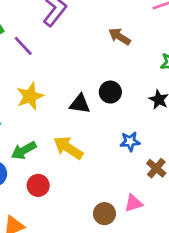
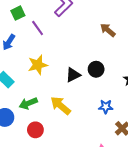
black triangle: (80, 104) -> (73, 75), turned -42

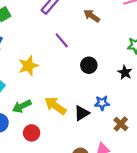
purple line: (38, 28) -> (62, 40), moved
brown arrow: (108, 30) -> (92, 16), moved
black triangle: (73, 75) -> (82, 113), moved

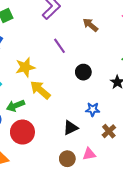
yellow arrow: (55, 106) -> (40, 90), moved
black triangle: (82, 113) -> (71, 128), moved
red circle: (32, 133) -> (22, 132), size x1.5

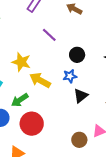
yellow star: (25, 67) -> (21, 62), turned -30
blue star: (93, 109) -> (70, 76), moved
black triangle: (71, 128) -> (81, 96), moved

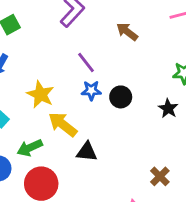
blue star: (70, 76) -> (91, 91), moved
black triangle: (81, 96) -> (87, 152), moved, turned 35

